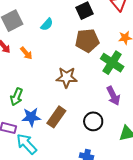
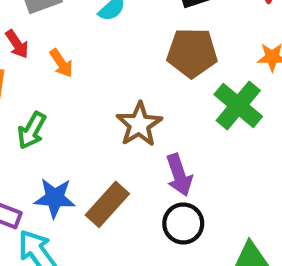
brown star: (67, 77) -> (139, 124), turned 30
purple arrow: (113, 96) -> (179, 175), moved
green arrow: (17, 97) -> (32, 130), moved

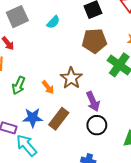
orange arrow: (61, 63) -> (48, 87), moved

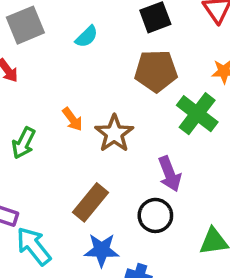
orange arrow: (48, 87) -> (72, 119), moved
purple arrow: (93, 101) -> (170, 174), moved
blue star: (33, 118) -> (102, 250), moved

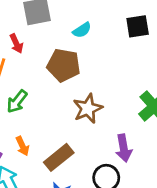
brown pentagon: (156, 71) -> (64, 65), moved
orange arrow: (72, 119) -> (23, 146), moved

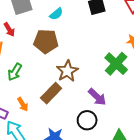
purple arrow: (124, 148) -> (97, 97), turned -30
brown rectangle: (59, 157) -> (51, 93), moved

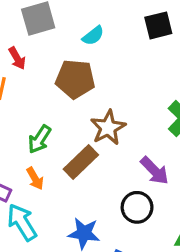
green arrow: (15, 72) -> (39, 139), moved

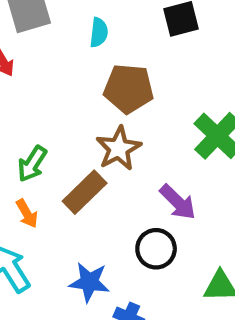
cyan semicircle: (93, 36) -> (99, 32), turned -45
brown pentagon: (75, 79) -> (129, 89), moved

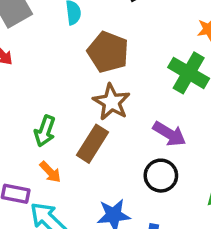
brown pentagon: (129, 89) -> (108, 52), turned 30

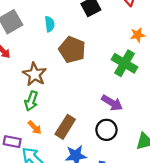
brown star: (111, 102) -> (35, 74), moved
brown rectangle: (93, 144) -> (65, 127), moved

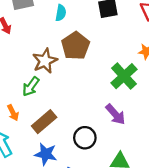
brown star: (35, 74) -> (45, 61), moved
green arrow: (31, 101) -> (31, 86), moved
purple arrow: (112, 103) -> (115, 114), moved

